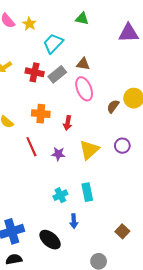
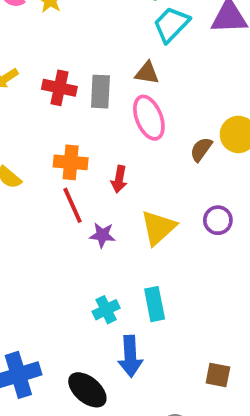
cyan trapezoid: (53, 43) -> (171, 24), moved
gray rectangle: (57, 74) -> (100, 92), turned -48
red line: (31, 147) -> (72, 205), moved
blue arrow: (74, 221) -> (130, 356), size x1.5
brown square: (122, 231) -> (218, 375), turned -32

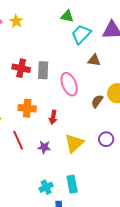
brown triangle: (147, 73) -> (94, 60), moved
red line: (72, 205) -> (18, 140), moved

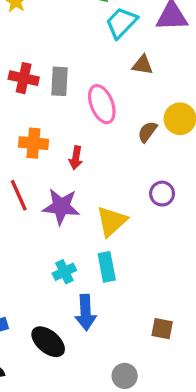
yellow triangle: (74, 143) -> (112, 221), moved
purple star: (44, 147) -> (61, 207), size x1.6

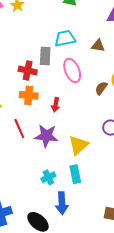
cyan trapezoid: (121, 23) -> (65, 38), moved, turned 35
red cross: (24, 78) -> (28, 71), moved

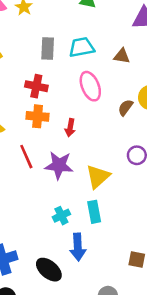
gray rectangle: (45, 56) -> (48, 48), moved

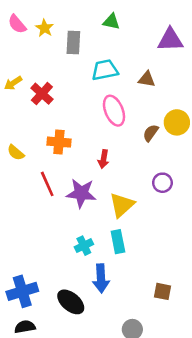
gray rectangle: (48, 48) -> (73, 42), moved
red cross: (36, 86) -> (42, 94), moved, turned 30
red arrow: (70, 128) -> (104, 159), moved

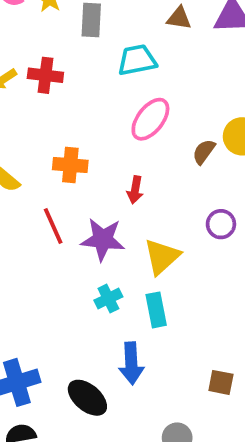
brown triangle: (147, 79) -> (179, 18), moved
red cross: (42, 94) -> (45, 75), moved, turned -35
pink ellipse: (114, 111) -> (150, 119), turned 60
cyan cross: (84, 246) -> (108, 299), moved

